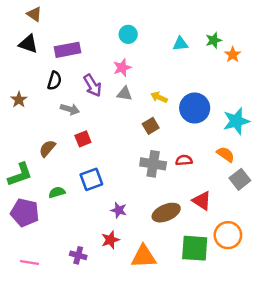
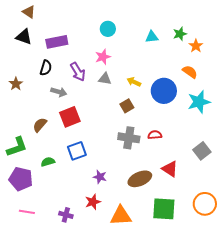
red square: (83, 139) -> (70, 117), size x1.5
orange semicircle: (226, 154) -> (190, 72), moved
orange circle: (228, 235) -> (205, 204), moved
pink line: (30, 262) -> (27, 212), moved

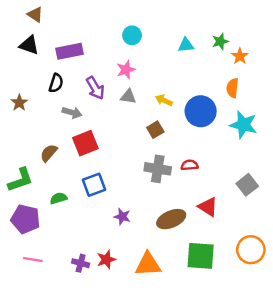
orange semicircle: (190, 72) -> (232, 88), turned -119
cyan star: (199, 102) -> (243, 125), turned 30
red star: (93, 202) -> (106, 260), moved

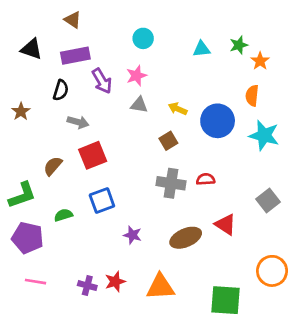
brown triangle: (35, 14) -> (73, 20), moved
purple arrow: (95, 88) -> (102, 81), moved
green square: (201, 256) -> (226, 300), moved

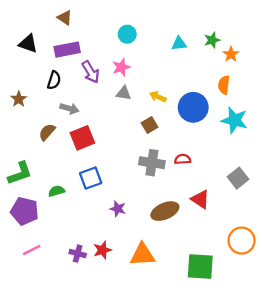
brown semicircle: (53, 166) -> (47, 132), moved
pink line: (35, 282) -> (32, 250), turned -36

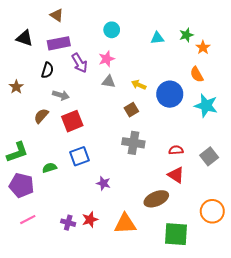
orange semicircle: (224, 85) -> (197, 74), turned -35
red semicircle: (183, 159) -> (176, 150), moved
brown ellipse: (165, 211) -> (156, 199), moved

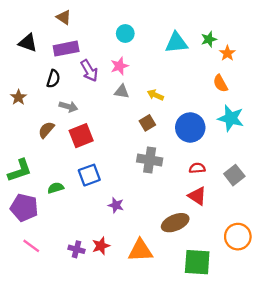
cyan triangle: (157, 38) -> (176, 43), size x1.5
blue circle: (170, 94) -> (190, 127), moved
pink line: (28, 220) -> (31, 246), turned 63

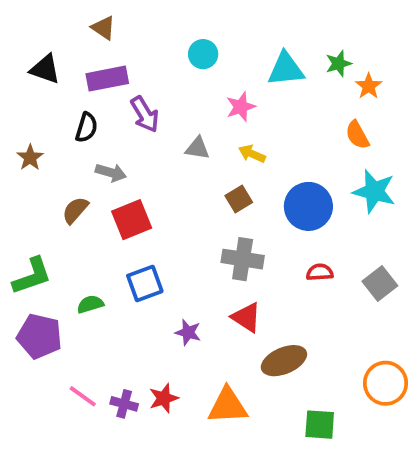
pink star: (119, 66) -> (241, 107), moved
red triangle: (197, 196) -> (246, 317), moved
pink line: (31, 246) -> (83, 396), moved
green square: (197, 262) -> (320, 425), size x0.7

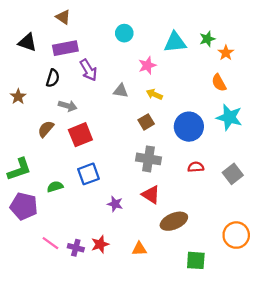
orange triangle: (228, 406) -> (139, 249), size x0.6

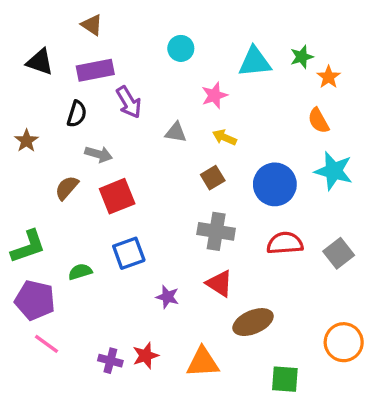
red semicircle: (196, 167) -> (285, 243), size x1.5
pink line: (50, 243) -> (47, 344), moved
orange triangle: (139, 249) -> (203, 362), size x1.5

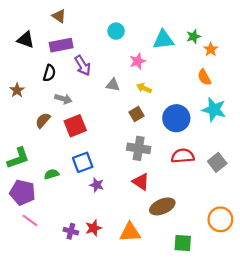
purple star: (167, 297) -> (97, 185), moved

